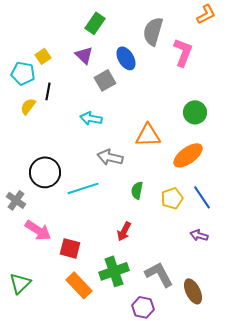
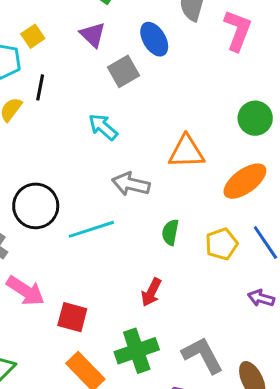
cyan arrow: (91, 118) -> (103, 127), turned 30

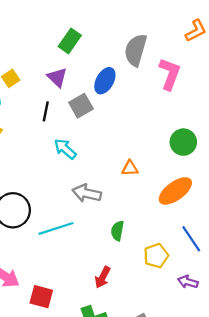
blue ellipse: (154, 39) -> (105, 81), turned 60
black line: (40, 87) -> (46, 111), moved
orange triangle: (186, 152) -> (130, 168), size x0.6
yellow pentagon: (222, 244) -> (156, 256), moved

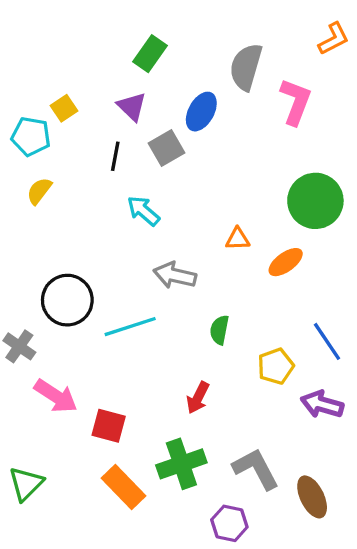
green circle: (183, 142) -> (315, 201), size x1.4
orange ellipse: (175, 191) -> (286, 262), moved, size x0.7
purple arrow: (188, 282) -> (322, 404), size x1.4

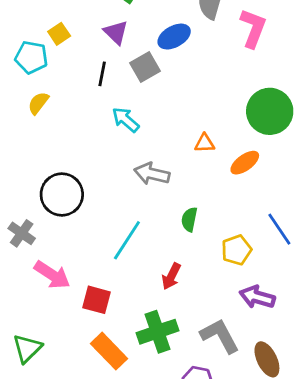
blue ellipse: (201, 112) -> (174, 37), turned 32
cyan line: (130, 327) -> (127, 240), moved, turned -39
purple arrow: (322, 404) -> (257, 297), moved

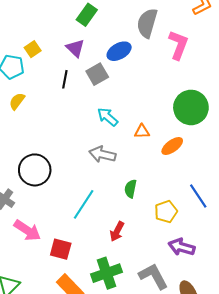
cyan arrow: (126, 120) -> (108, 117), moved

